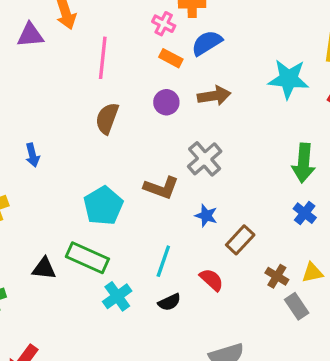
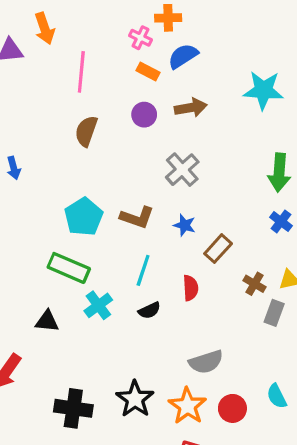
brown L-shape: (161, 188) -> (137, 217), moved
black triangle: (44, 268) -> (47, 321), moved
red semicircle: (212, 280) -> (190, 288), turned 45
gray rectangle: (297, 306) -> (274, 313), turned 55

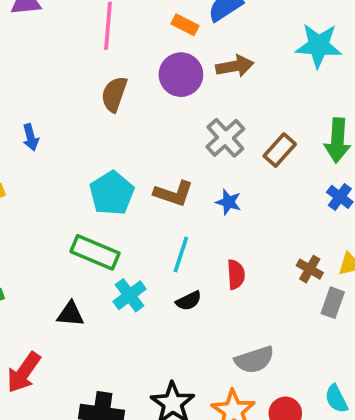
purple circle: (144, 115) -> (181, 75), size x1.5
brown rectangle: (218, 249) -> (280, 150), moved

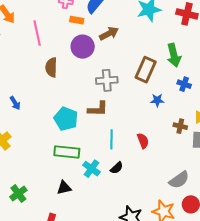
gray cross: (225, 138) -> (107, 80), moved, turned -35
brown rectangle: (280, 150) -> (146, 70), size x1.4
blue star: (228, 202) -> (157, 100), moved
black semicircle: (189, 301) -> (117, 168), moved
gray semicircle: (254, 360) -> (179, 180), moved

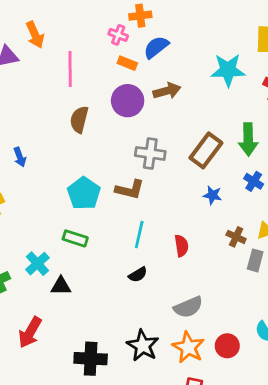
green rectangle: (67, 152) -> (75, 238), size x0.7
cyan cross: (91, 169) -> (37, 264), moved
gray semicircle: (179, 180) -> (188, 307), moved

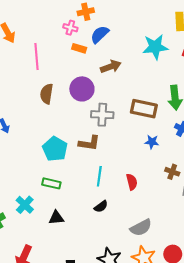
purple circle: (128, 101) -> (82, 89), moved
brown rectangle: (206, 150) -> (144, 109), turned 70
black triangle: (61, 286) -> (56, 218), moved

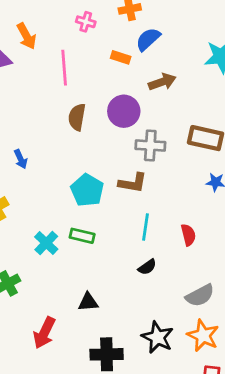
pink cross: (70, 28) -> (86, 22), moved
cyan cross: (25, 205) -> (46, 243), moved
black triangle: (56, 218) -> (88, 302), moved

